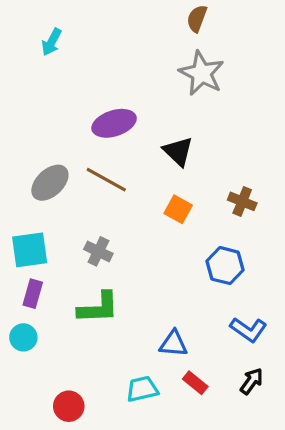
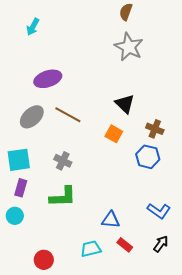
purple ellipse: (114, 123) -> (48, 79), moved
black triangle: (178, 151) -> (125, 104), moved
blue hexagon: (225, 266) -> (148, 157), moved

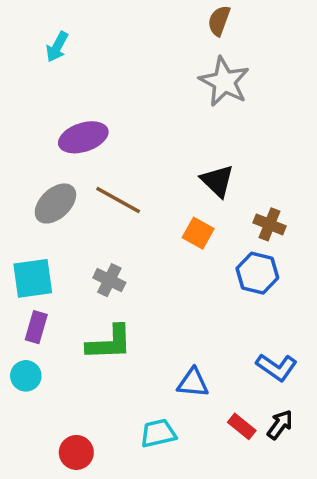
red rectangle: (125, 245) -> (242, 426), moved

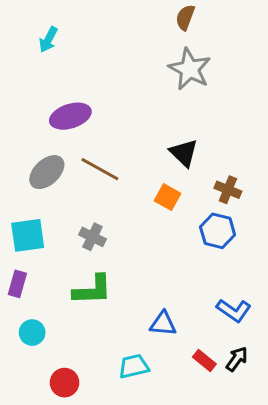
purple rectangle: (36, 327) -> (17, 284), moved
cyan circle: (26, 376) -> (32, 333), moved

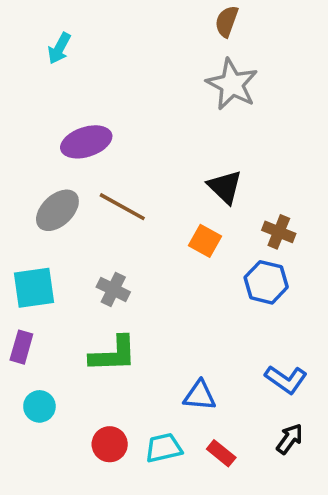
red rectangle: (204, 360) -> (221, 453), moved
red circle: (65, 383) -> (110, 444), moved

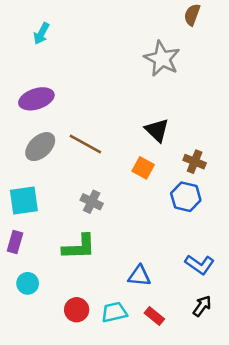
brown semicircle: (227, 21) -> (192, 15), moved
purple ellipse: (86, 142) -> (36, 99), moved
gray cross: (113, 289) -> (92, 202), moved

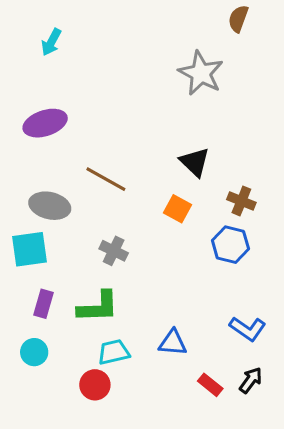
gray ellipse: (40, 147) -> (50, 206), moved, turned 56
purple rectangle: (15, 242) -> (44, 304), moved
cyan trapezoid: (114, 312) -> (114, 352), moved
red rectangle: (154, 316) -> (210, 385), moved

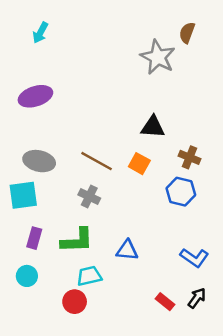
brown semicircle: (238, 19) -> (187, 33), moved
black triangle: (195, 162) -> (153, 127), turned -40
brown line: (106, 179) -> (97, 161), moved
blue triangle: (173, 343) -> (127, 250), moved

